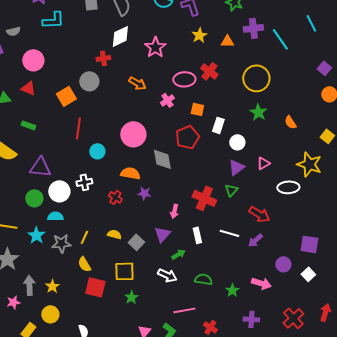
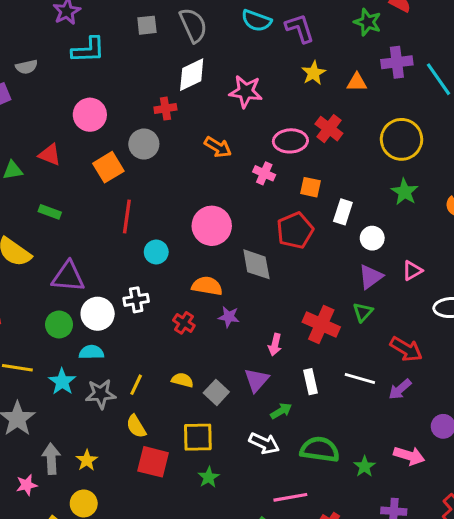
pink star: (155, 47) -> (246, 92), turned -30
pink circle: (33, 60) -> (90, 115), moved
pink cross: (167, 100) -> (264, 173), turned -32
green semicircle: (203, 279) -> (320, 449), size x1.4

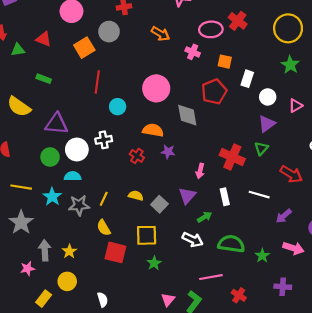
pink triangle: (412, 271) -> (296, 106), moved
purple arrow: (400, 389) -> (284, 216), moved

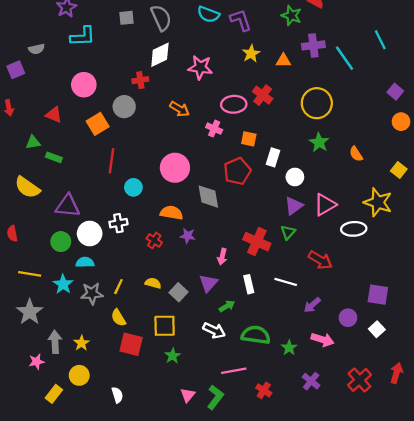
green triangle: (18, 50) -> (33, 142), moved
pink triangle: (296, 106) -> (325, 205), moved, size x1.5
purple cross: (283, 287) -> (311, 381), turned 35

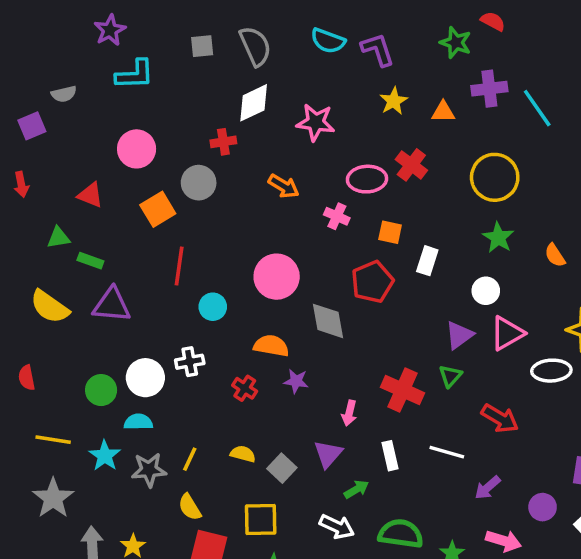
white circle: (295, 177) -> (486, 291), moved
purple triangle: (68, 206) -> (112, 305), moved

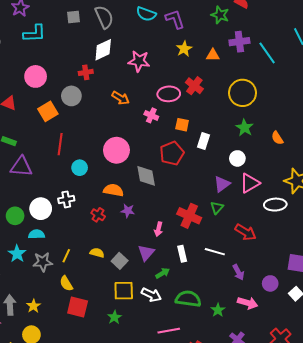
purple arrow: (488, 488) -> (238, 272), turned -77
yellow square: (261, 519) -> (124, 291), moved

